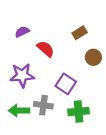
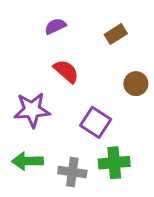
purple semicircle: (22, 32) -> (55, 26), moved
brown rectangle: (80, 33) -> (116, 34), moved
gray cross: (43, 105) -> (72, 172), moved

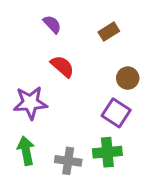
purple semicircle: (55, 26) -> (52, 24), turned 72
purple square: (96, 122) -> (116, 113), moved
green arrow: (27, 161) -> (26, 151), turned 80

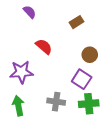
purple semicircle: (52, 24) -> (30, 12), moved
green cross: (107, 152) -> (89, 104), moved
gray cross: (68, 161) -> (56, 102), moved

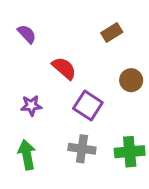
purple semicircle: (30, 12) -> (27, 34), moved
purple star: (21, 72) -> (31, 106), size x0.6
purple square: (82, 79) -> (88, 106), moved

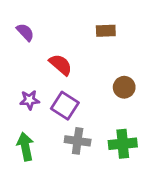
brown rectangle: (112, 32) -> (106, 31), turned 30
brown circle: (131, 80) -> (124, 87), moved
purple square: (88, 106) -> (65, 106), moved

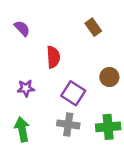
brown rectangle: (106, 31) -> (93, 27), turned 56
red semicircle: (61, 65) -> (53, 57), turned 45
purple square: (65, 106) -> (73, 93), moved

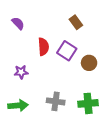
purple square: (73, 93) -> (67, 51), moved
green arrow: (22, 129) -> (18, 105), turned 96

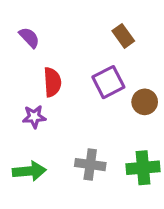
red semicircle: (43, 47) -> (52, 82), moved
purple square: (67, 51) -> (108, 82), turned 30

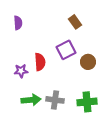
purple semicircle: (29, 38) -> (18, 23), turned 40
red semicircle: (52, 82) -> (40, 62), moved
green arrow: (29, 171) -> (31, 100), moved

